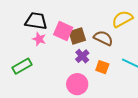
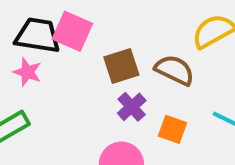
pink square: (63, 31) -> (72, 31), moved
pink star: (39, 39) -> (27, 72), moved

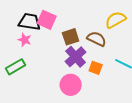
purple cross: (132, 107) -> (76, 57), size x1.5

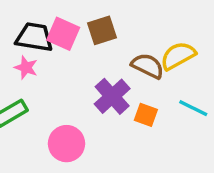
yellow semicircle: (116, 20) -> (178, 56), moved
brown square: (71, 37) -> (102, 30), moved
pink circle: (71, 85) -> (67, 144), moved

